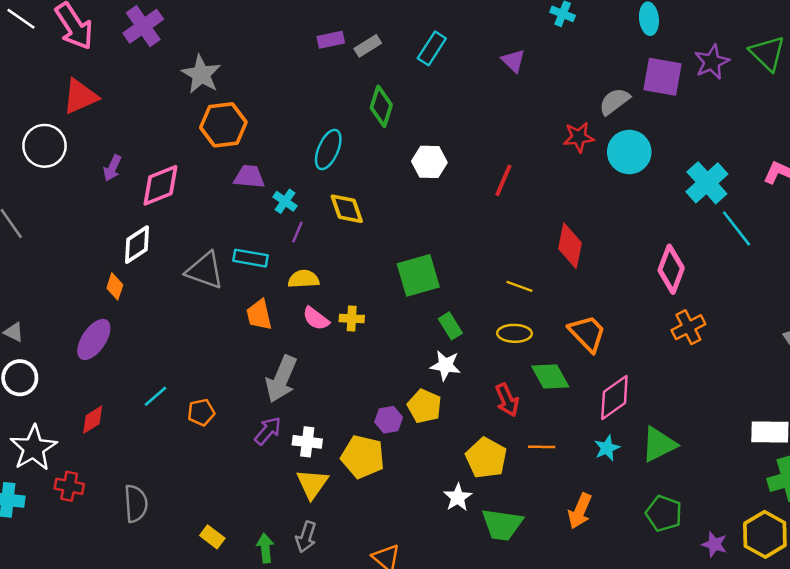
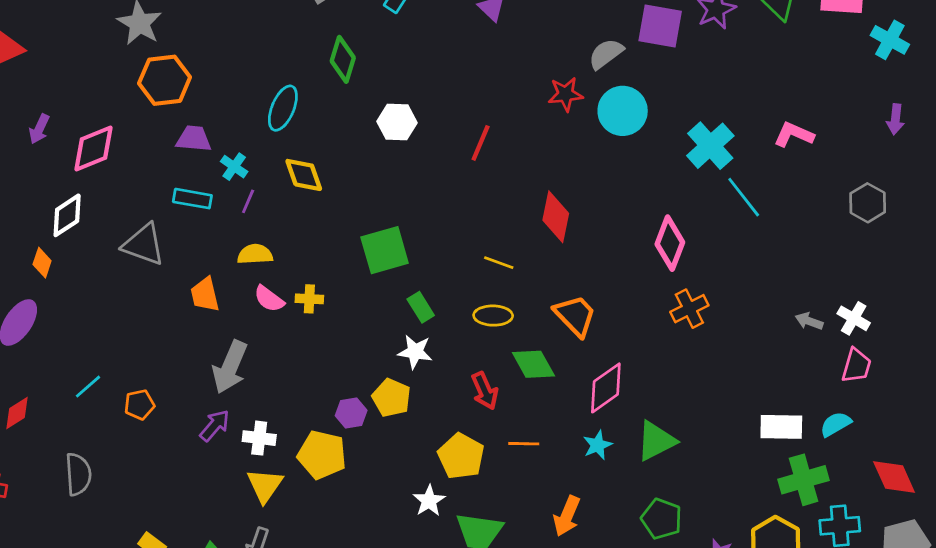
cyan rectangle: (251, 258) -> (192, 199), moved
gray semicircle: (136, 504) -> (78, 474), moved

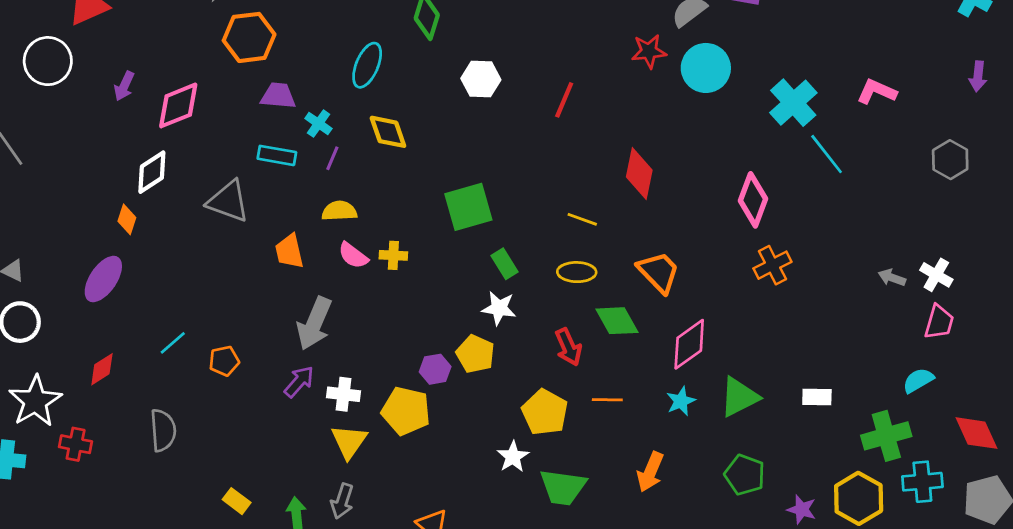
white rectangle: (781, 427) -> (817, 397), moved, size x0.7

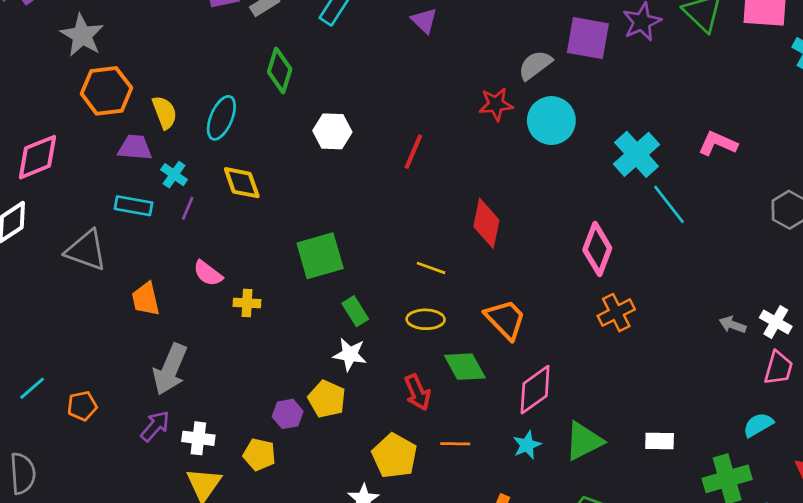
yellow semicircle: (339, 211) -> (165, 112), moved, turned 72
pink semicircle: (353, 255) -> (208, 273), moved
yellow pentagon: (406, 411) -> (259, 455), size x0.7

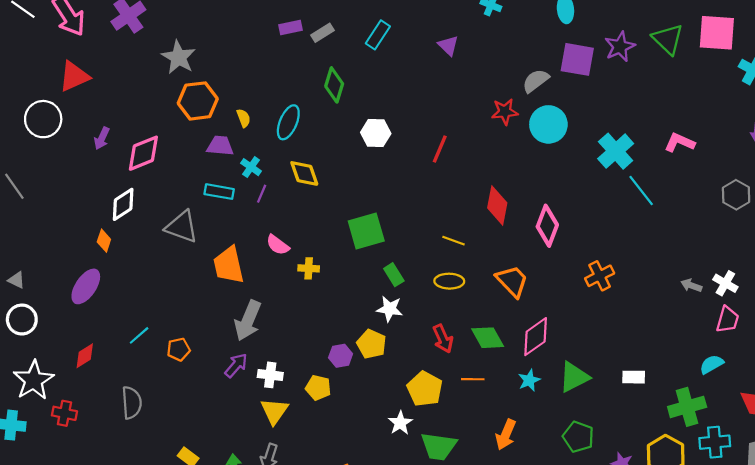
yellow semicircle: (165, 112) -> (244, 118), size x0.7
pink diamond: (597, 249) -> (547, 226), moved
orange trapezoid: (146, 299) -> (229, 265), size x1.4
green diamond: (465, 367) -> (488, 338), moved

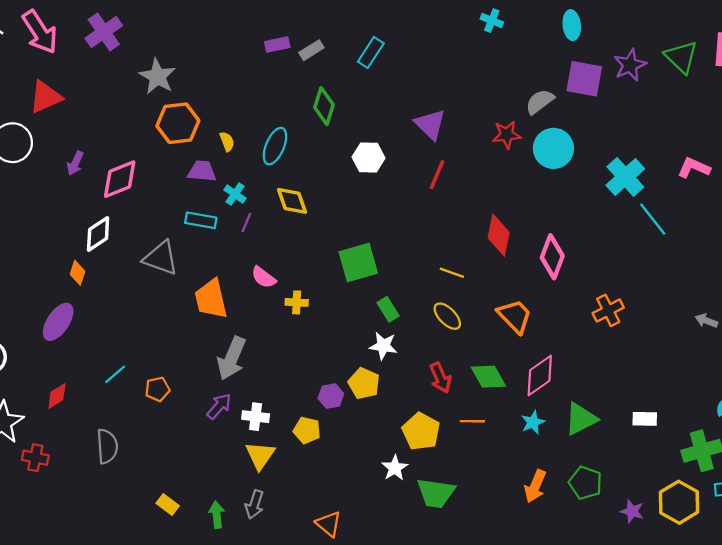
purple triangle: (448, 46) -> (430, 124), moved, size x1.4
yellow ellipse: (449, 281) -> (447, 316), turned 44
orange arrow: (506, 435) -> (535, 486), moved

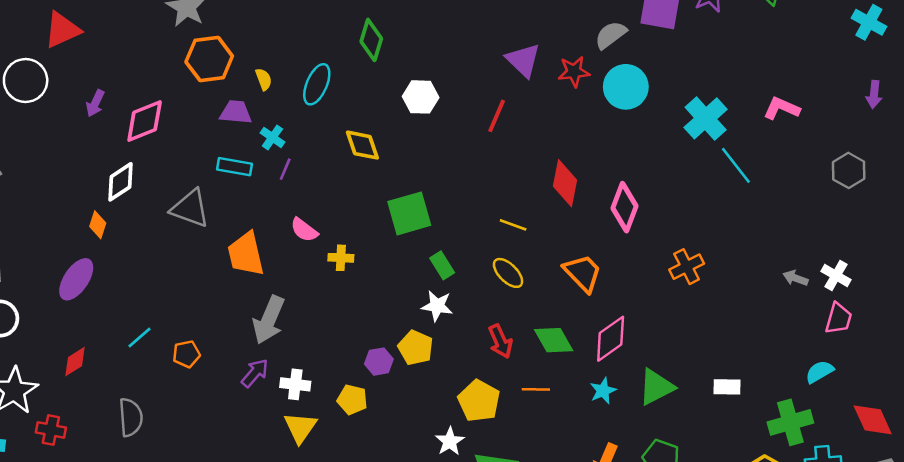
purple triangle: (430, 124) -> (523, 60), moved
yellow diamond: (292, 201) -> (362, 145), moved

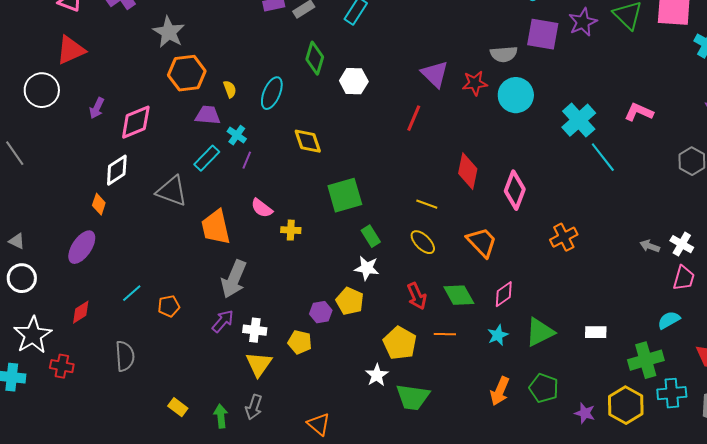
gray semicircle: (611, 35) -> (504, 54), turned -148
white hexagon: (421, 97) -> (354, 81), moved
cyan rectangle: (234, 167) -> (207, 158), turned -56
pink diamond: (611, 339) -> (504, 294), size x0.7

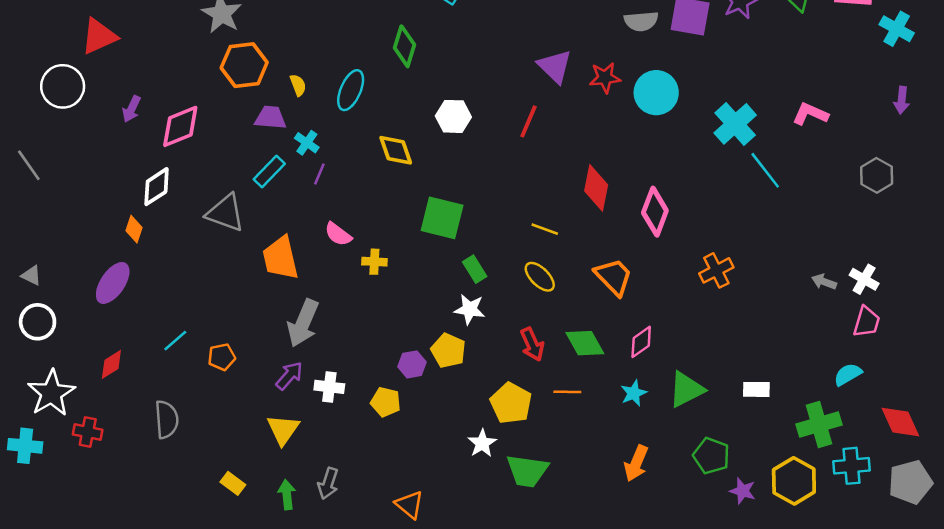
gray semicircle: (504, 54) -> (641, 21), moved
white hexagon: (354, 81) -> (453, 116), moved
green square: (345, 195) -> (442, 218), turned 30
yellow triangle: (259, 364) -> (283, 430), moved
green pentagon: (544, 388) -> (711, 456), moved

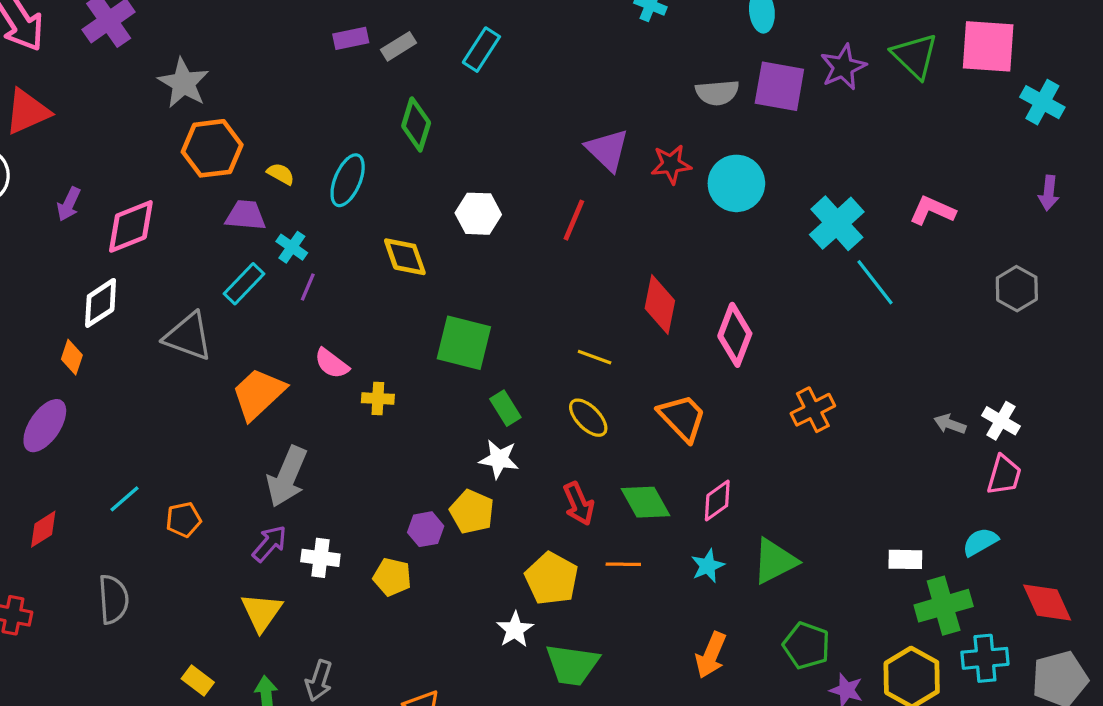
yellow semicircle: (298, 85) -> (281, 174), turned -40
orange trapezoid: (281, 258) -> (258, 394), turned 60
white rectangle: (756, 389) -> (905, 559), moved

